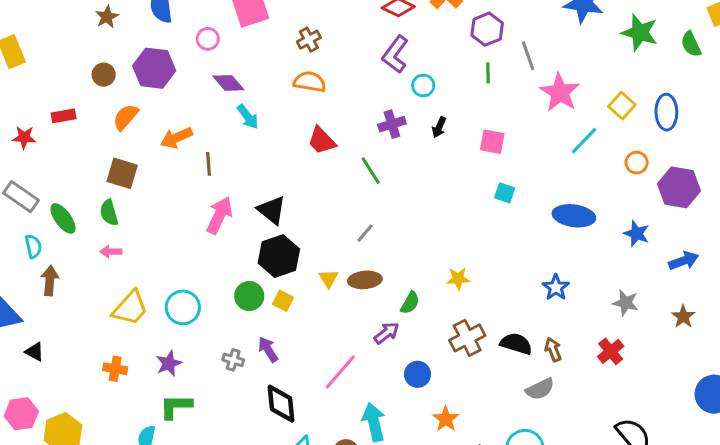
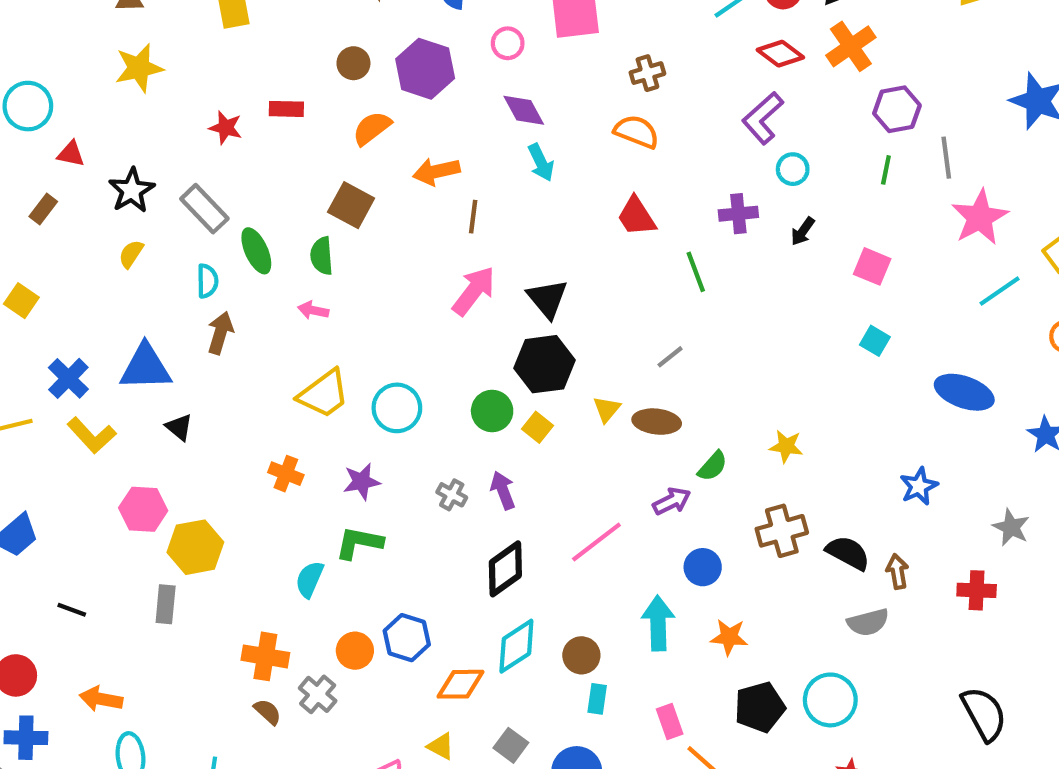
red cross: (611, 351) -> (977, 590), turned 30
black diamond: (281, 404) -> (505, 569), turned 48
orange star: (446, 419) -> (729, 637), turned 30
cyan arrow: (374, 422) -> (658, 623), moved

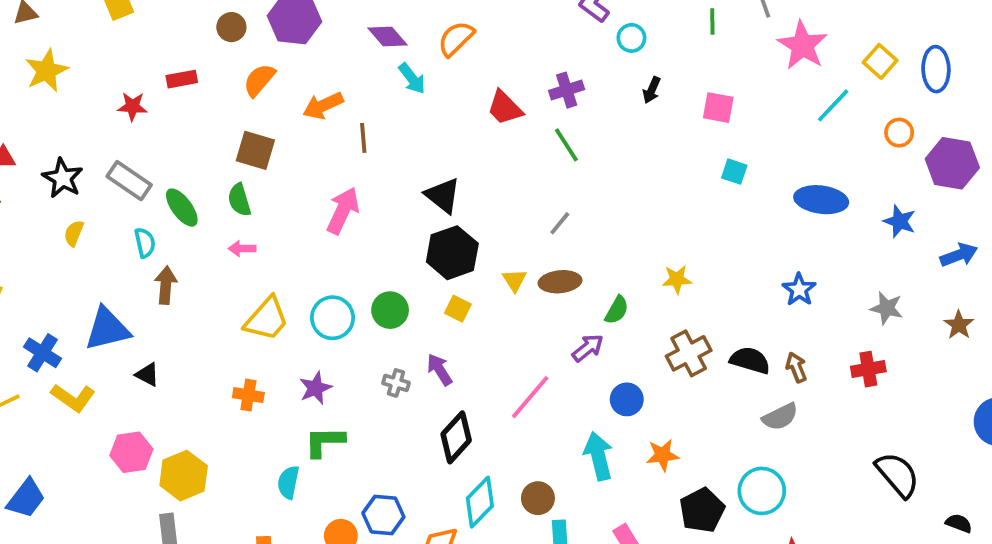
orange semicircle: (637, 132) -> (456, 39), moved, turned -54
purple cross: (738, 214) -> (567, 90), moved
pink arrow: (474, 291) -> (343, 211), moved
green circle: (492, 411) -> (390, 310), moved

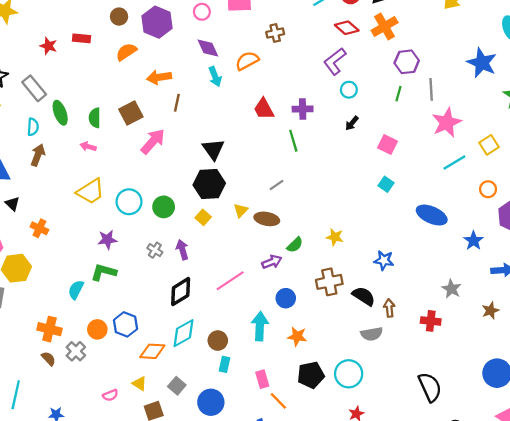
brown square: (255, 150) -> (131, 113), moved, turned 30
blue star: (799, 289) -> (384, 260), moved, turned 30
orange cross: (248, 395) -> (39, 228), moved

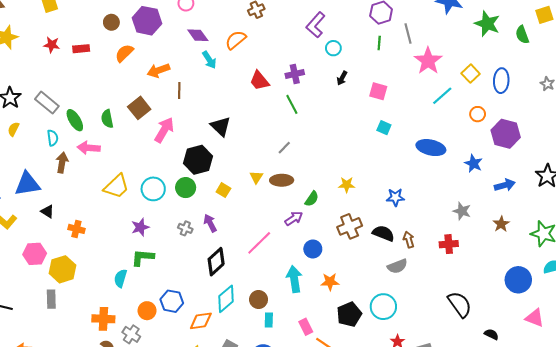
red star: (48, 46) -> (52, 45), moved
pink arrow: (88, 147) -> (89, 148), moved, size x1.5
black hexagon: (209, 184) -> (198, 160), moved

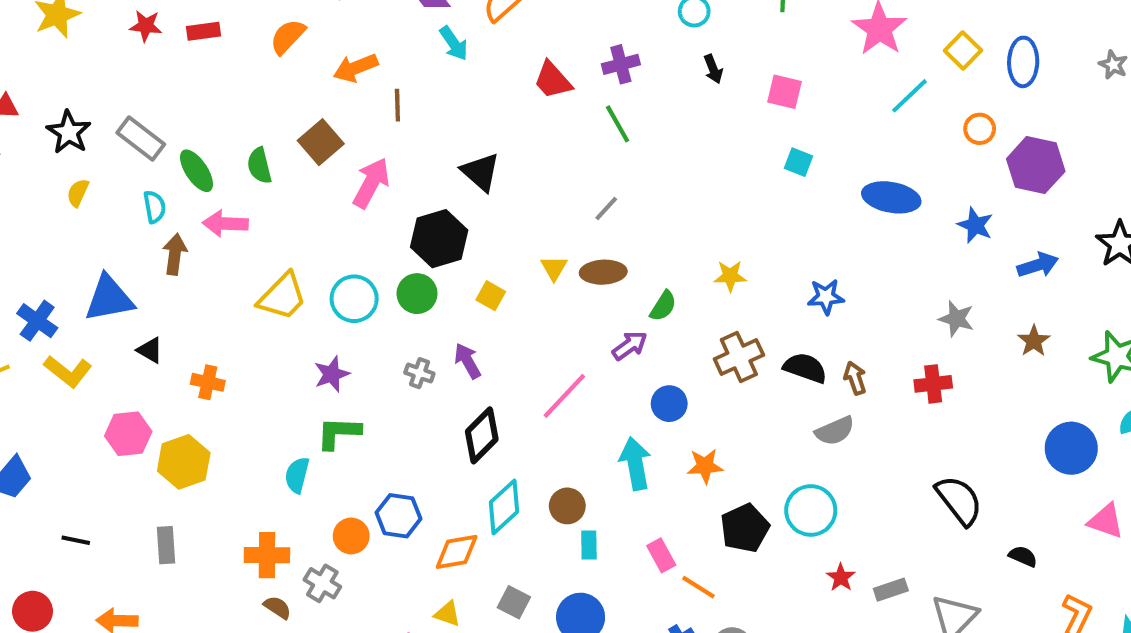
black arrow: (342, 78) -> (713, 69), turned -48
gray rectangle: (51, 299) -> (166, 545), moved

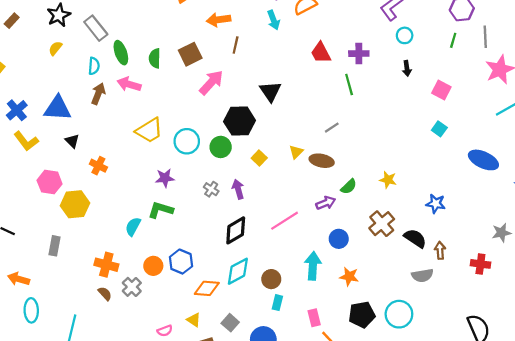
gray star: (956, 319) -> (501, 233), turned 30
brown cross: (739, 357) -> (382, 224), turned -30

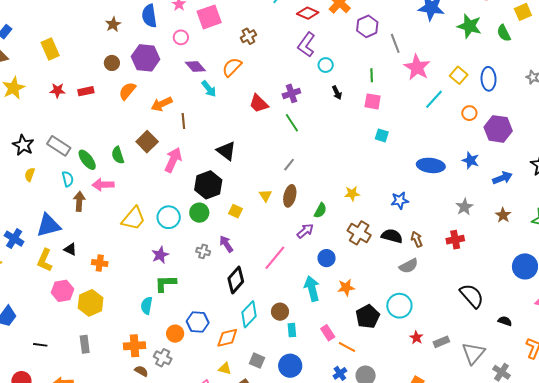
green line: (453, 40) -> (372, 75), moved
yellow L-shape: (26, 141) -> (45, 260), moved, turned 80
blue ellipse: (483, 160) -> (431, 165), moved
brown ellipse: (322, 161) -> (290, 196), turned -70

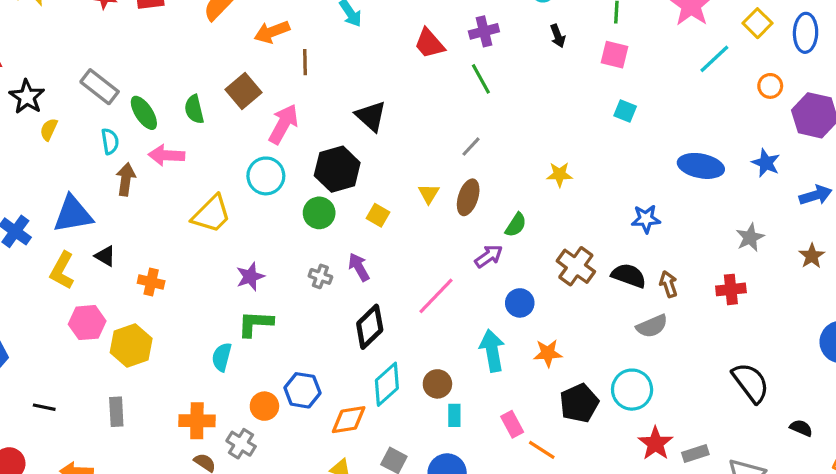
black star: (23, 145) -> (27, 97), moved
yellow star: (352, 194) -> (559, 174), moved
cyan circle: (169, 217) -> (266, 176), moved
red star: (416, 338) -> (655, 443), size x1.5

